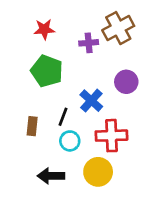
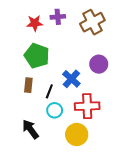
purple cross: (89, 43) -> (58, 17), moved
brown rectangle: (32, 126) -> (28, 85), moved
black arrow: (51, 176) -> (30, 129), moved, turned 54

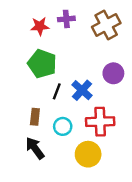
brown rectangle: (28, 85) -> (35, 117), moved
black line: (49, 91) -> (57, 91), moved

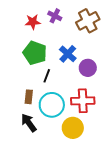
purple cross: (66, 19) -> (55, 16), turned 32
purple circle: (113, 73) -> (88, 68), moved
blue cross: (82, 90) -> (68, 54), moved
cyan circle: (63, 126) -> (52, 105), size x1.6

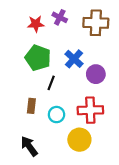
brown cross: (88, 21) -> (96, 23), turned 30
cyan circle: (52, 105) -> (57, 115), size x0.6
black arrow: (29, 123) -> (29, 146), moved

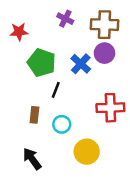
red star: (36, 24) -> (19, 32), moved
purple circle: (96, 74) -> (104, 53), moved
red cross: (90, 110) -> (110, 108), moved

